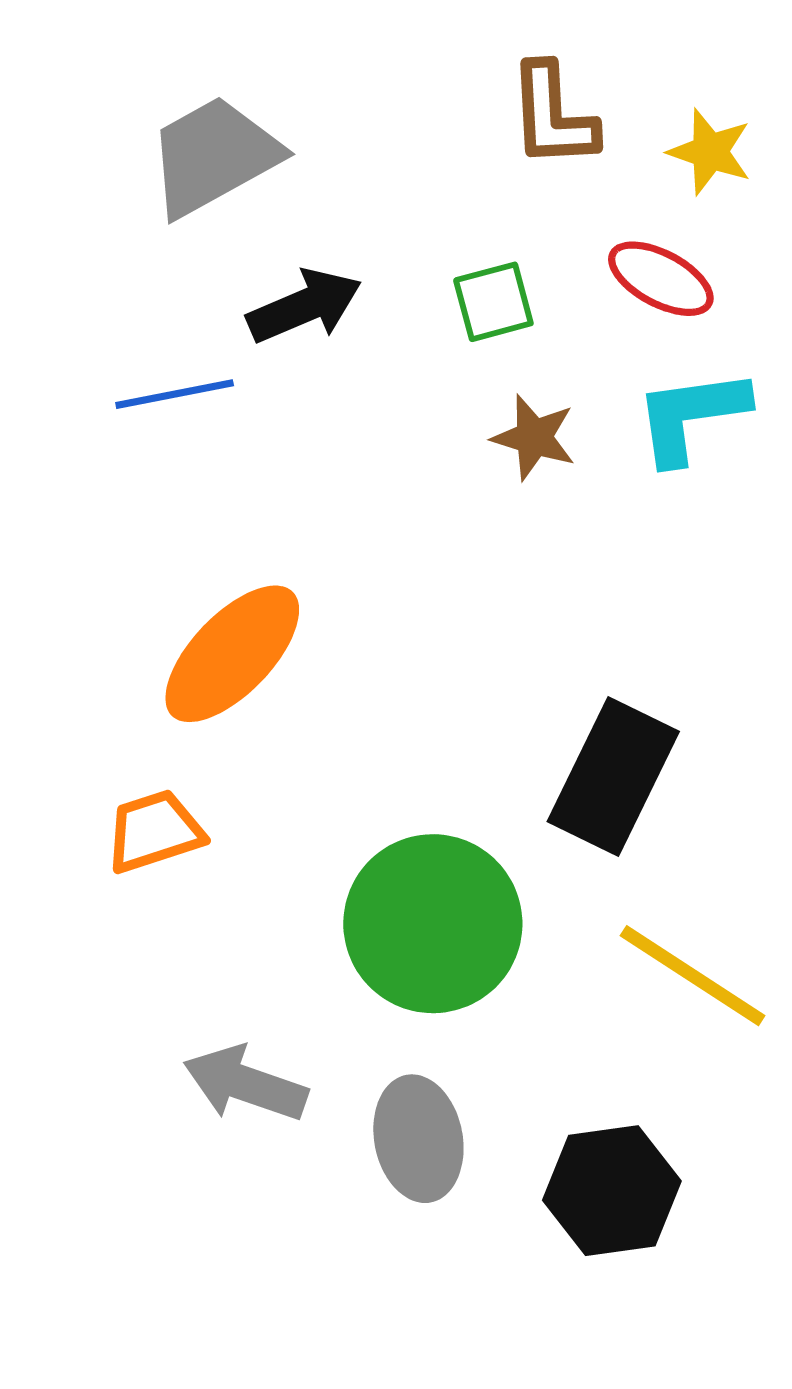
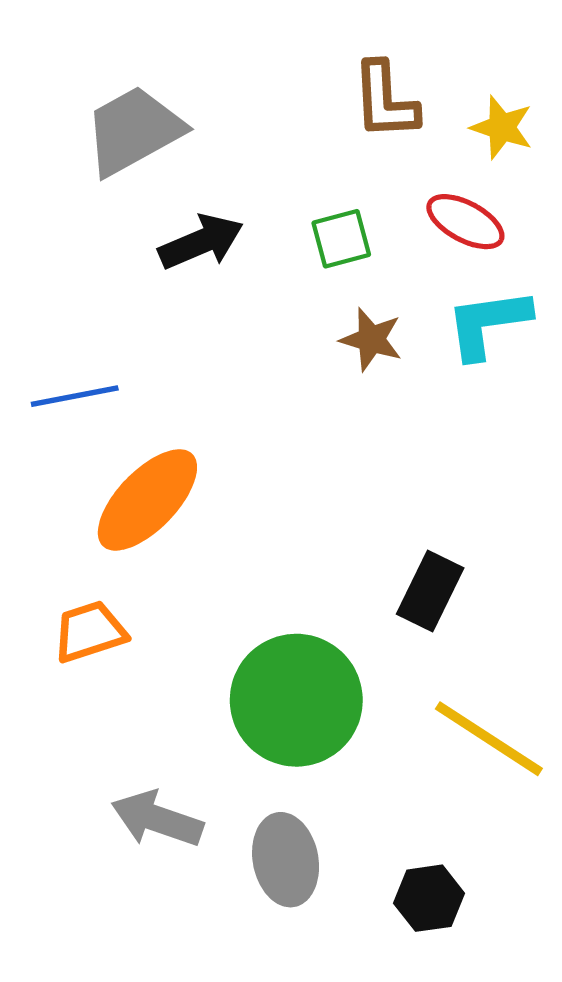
blue line: (175, 394) -> (75, 396), moved
black rectangle: (613, 777) -> (430, 591), size x0.7
black hexagon: (612, 1191) -> (429, 898), size x0.7

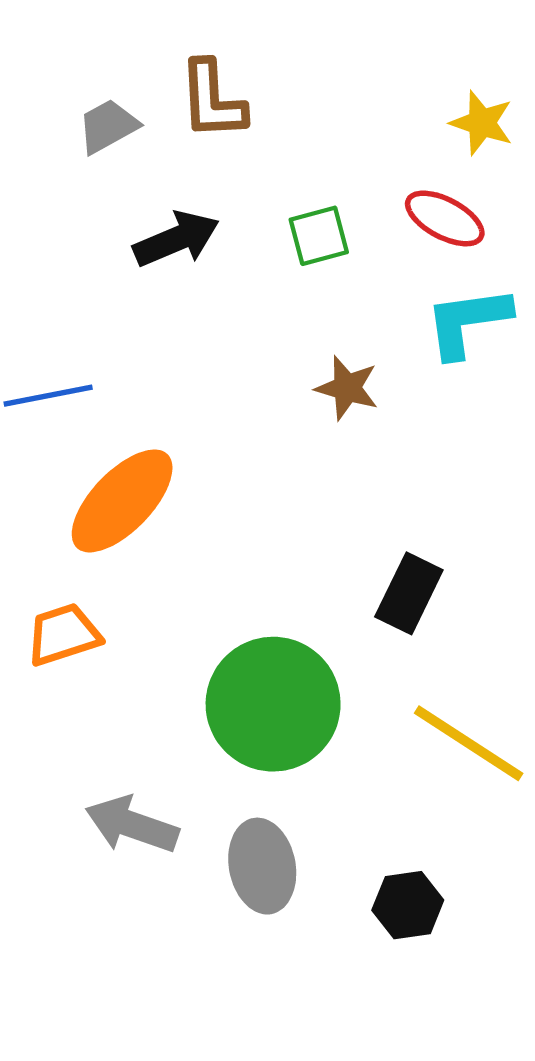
brown L-shape: (385, 101) -> (212, 100), moved
gray trapezoid: (134, 131) -> (108, 126), size x0.6
brown star: (371, 339) -> (347, 388), moved

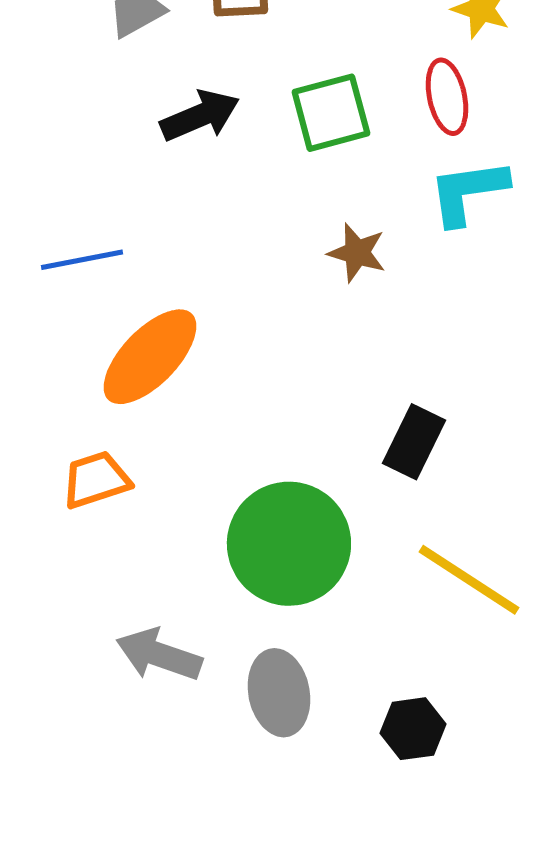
red ellipse: (445, 218) -> (447, 97), turned 50
green square: (319, 236) -> (331, 113), size x1.4

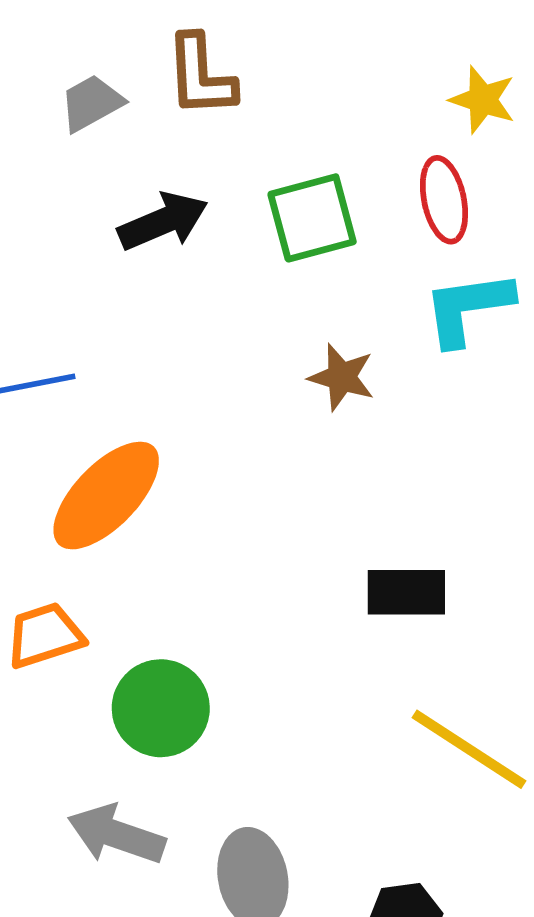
black rectangle: (414, 442) -> (406, 592), turned 64
green circle: (289, 544) -> (161, 708), moved, size x0.7

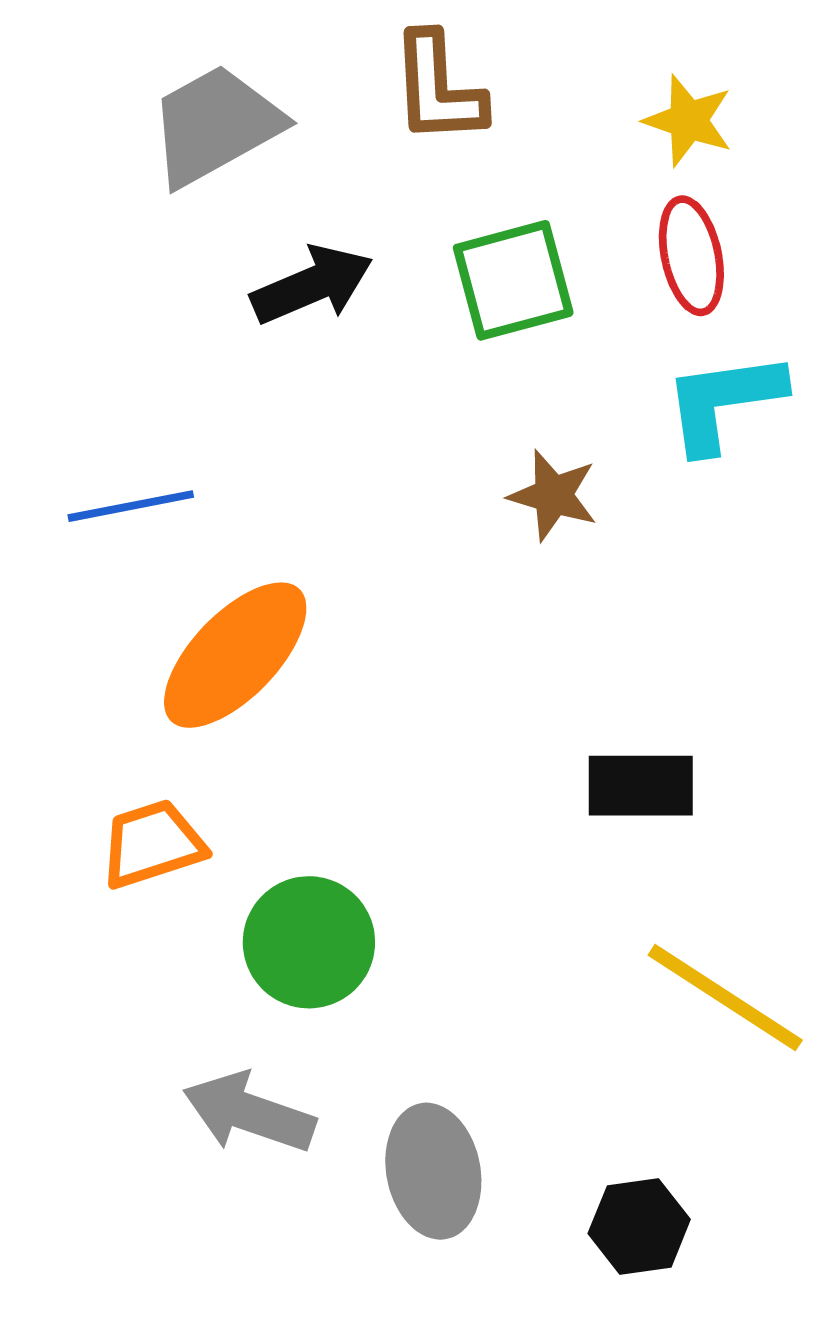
brown L-shape: (201, 76) -> (438, 88), moved
yellow star: (483, 100) -> (688, 121), moved
gray trapezoid: (91, 103) -> (215, 125), size x1.6

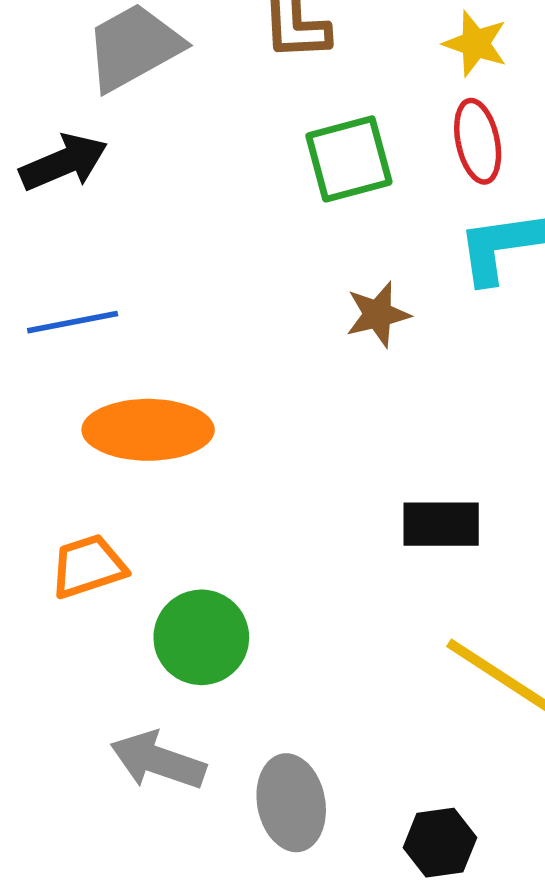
black arrow: (312, 285) -> (64, 162), moved
brown star: (553, 495) -> (378, 314), turned -30
orange ellipse: (235, 655) -> (148, 430), turned 46

